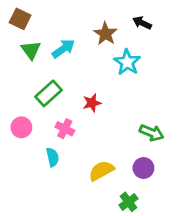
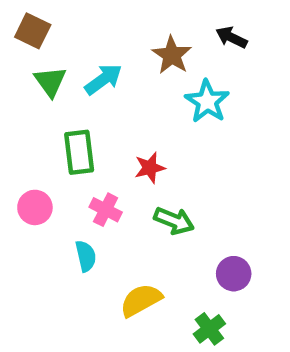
green rectangle: (49, 93) -> (79, 152), turned -55
green arrow: (152, 133) -> (174, 221), moved
yellow semicircle: (101, 171) -> (141, 300), moved

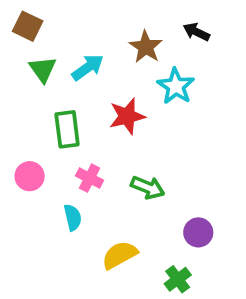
red star: (150, 168) -> (127, 116), moved, size x1.4

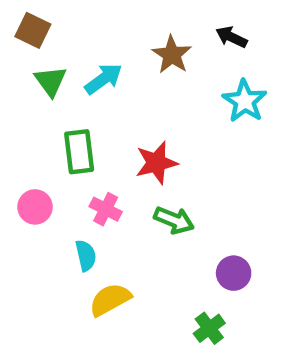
cyan star: (176, 86) -> (245, 101), moved
red star: (127, 116) -> (156, 163), moved
yellow semicircle: (120, 255) -> (110, 300), moved

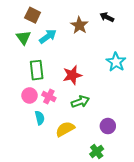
brown square: (33, 30) -> (33, 15), moved
cyan star: (245, 101) -> (116, 62), moved
pink circle: (35, 207) -> (30, 95), moved
green arrow: (174, 220) -> (80, 102), turned -42
yellow semicircle: (110, 300) -> (65, 129), moved

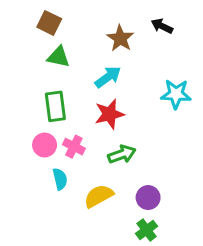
cyan arrow: (48, 36) -> (108, 77), moved
green triangle: (23, 37) -> (58, 57), moved, turned -42
cyan star: (116, 62) -> (176, 94), turned -30
purple circle: (108, 126) -> (148, 198), moved

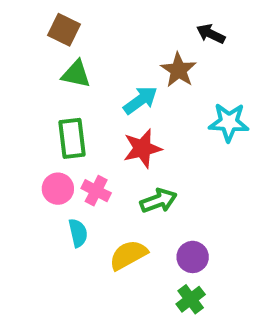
brown star: (120, 38) -> (179, 70), moved

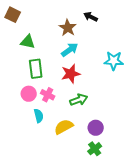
brown square: (64, 30) -> (13, 15), moved
black arrow: (211, 34) -> (91, 17), moved
brown star: (179, 70) -> (68, 28), moved
green triangle: (76, 74) -> (28, 42), moved

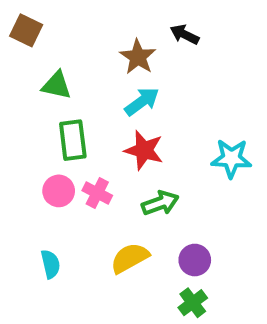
cyan star: (114, 61) -> (231, 158), moved
red star: (71, 74) -> (144, 150), turned 30
cyan semicircle: (39, 116) -> (51, 264), moved

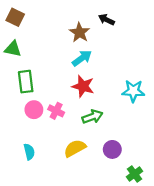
green triangle: (57, 85) -> (13, 49), moved
green rectangle: (73, 140) -> (26, 82), moved
green cross: (193, 303) -> (134, 174), moved

